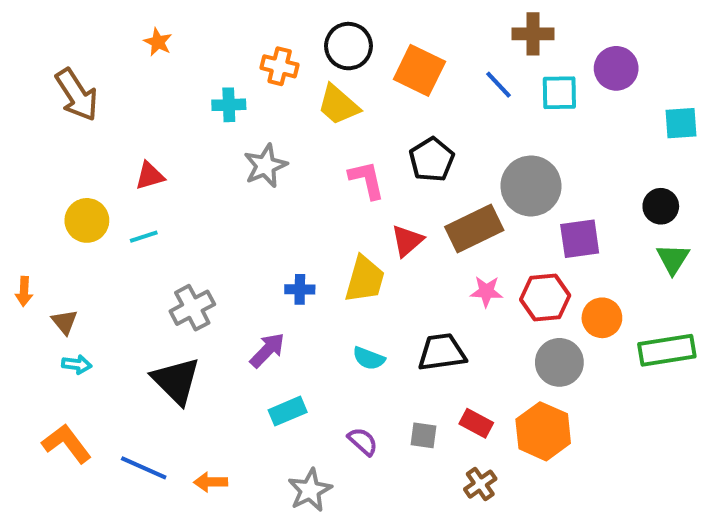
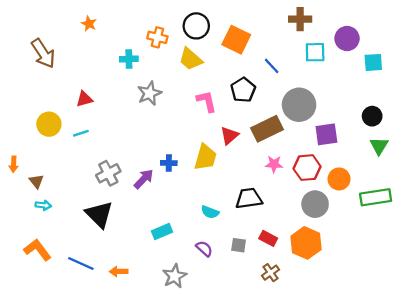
blue line: (499, 85) -> (272, 66), moved
cyan square: (681, 123) -> (373, 62), moved
purple arrow: (267, 350) -> (144, 179), moved
cyan semicircle: (369, 358) -> (210, 212), moved

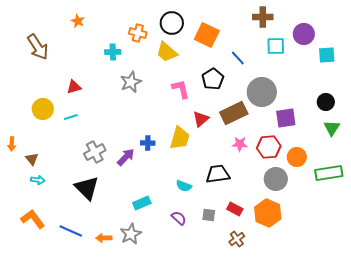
gray star: (175, 276) -> (131, 234), moved

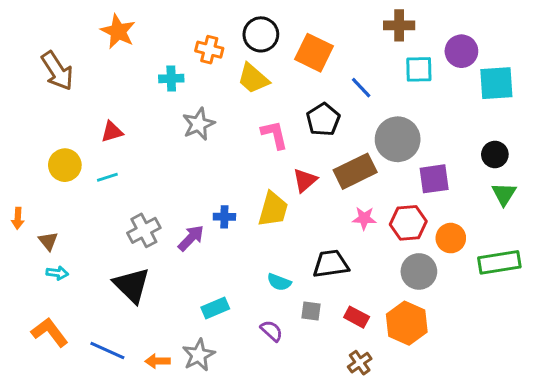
orange star: (78, 21) -> (118, 31), size x1.6
cyan square: (327, 55) -> (496, 83), size x1.4
gray square: (209, 215) -> (311, 311), moved

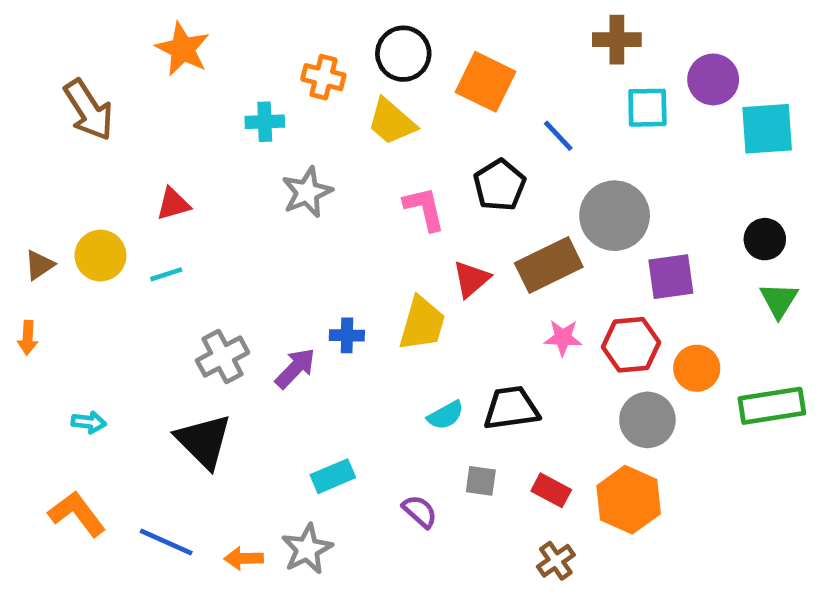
brown triangle: (48, 241) -> (39, 265), moved, turned 35
cyan semicircle: (279, 282) -> (446, 415), moved, turned -50

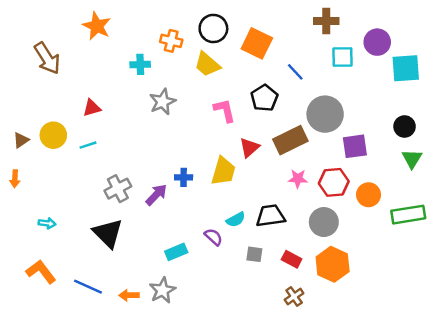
gray circle: (647, 420) -> (324, 222), moved
purple semicircle: (420, 511) -> (213, 237), moved

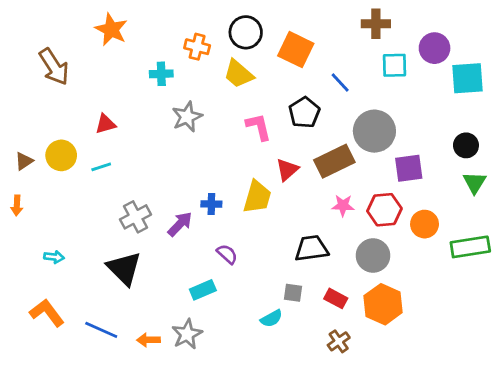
cyan semicircle: (236, 220) -> (271, 318), moved
purple semicircle: (213, 237) -> (227, 254), moved

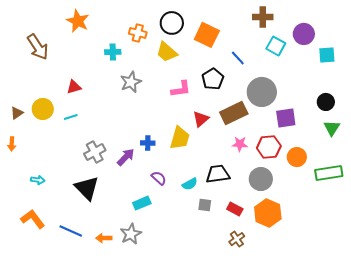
cyan square: (394, 65) -> (276, 46), turned 30
cyan square: (467, 78) -> (327, 55), size x0.7
pink L-shape: (259, 127) -> (181, 89), turned 95
cyan semicircle: (271, 318) -> (190, 184), moved

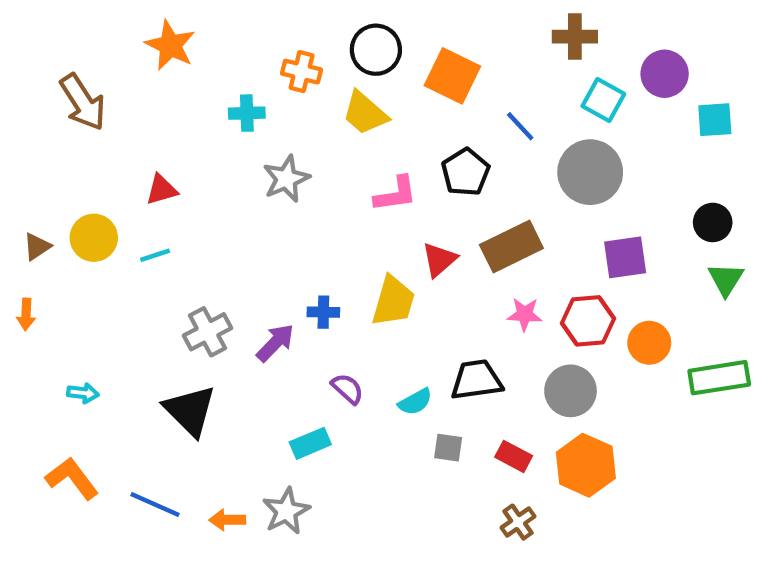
gray circle: (262, 92) -> (590, 172), moved

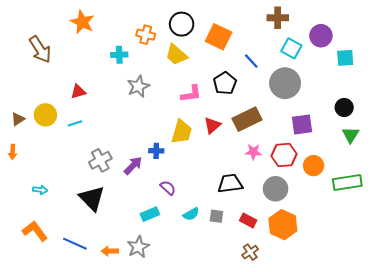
yellow trapezoid: (393, 301) -> (182, 132), moved
cyan semicircle: (415, 402) -> (191, 214), moved

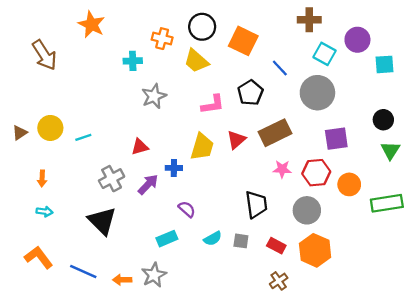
red triangle: (78, 92) -> (140, 147), moved
orange arrow: (13, 152) -> (42, 179), moved
black trapezoid: (230, 184) -> (256, 204), turned 90

